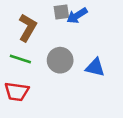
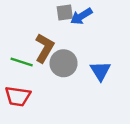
brown L-shape: (28, 28) -> (44, 48), moved
blue triangle: (95, 67) -> (100, 71), turned 45

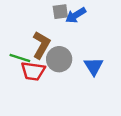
red trapezoid: (18, 96) -> (33, 71), moved

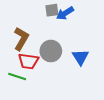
brown L-shape: (41, 45) -> (21, 39), moved
green line: (20, 58) -> (17, 77), moved

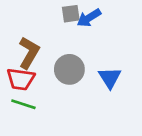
red trapezoid: (28, 61) -> (21, 79), moved

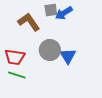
brown L-shape: (29, 53) -> (29, 22), moved, turned -65
blue triangle: (110, 78) -> (68, 56), moved

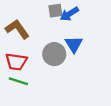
brown L-shape: (29, 22) -> (17, 29), moved
blue triangle: (68, 56) -> (74, 44), moved

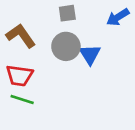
blue arrow: (69, 14) -> (118, 17), moved
gray circle: (54, 54) -> (66, 46), moved

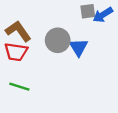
gray square: (67, 13) -> (88, 11), moved
red trapezoid: (19, 76) -> (16, 52), moved

